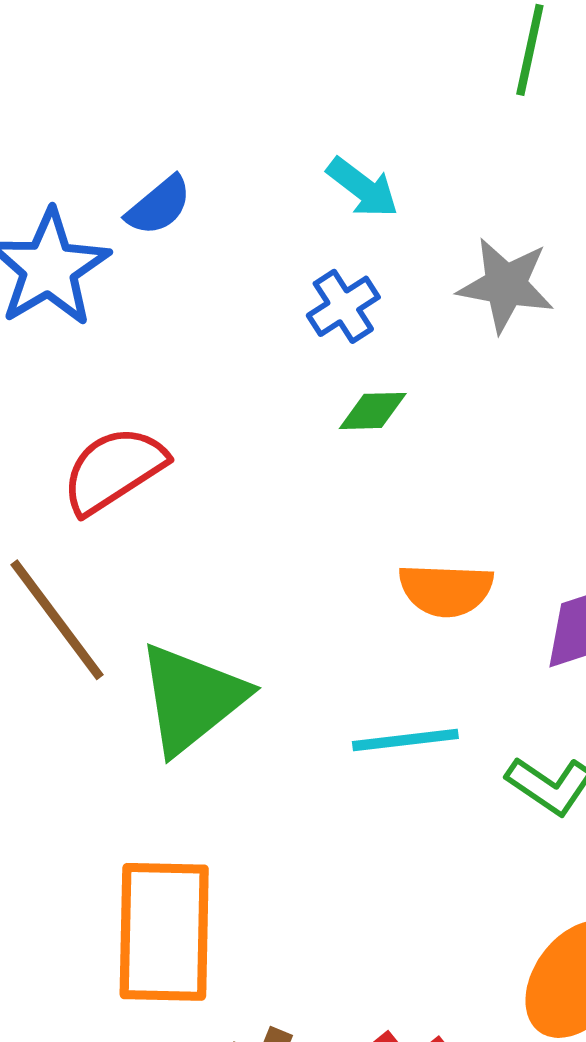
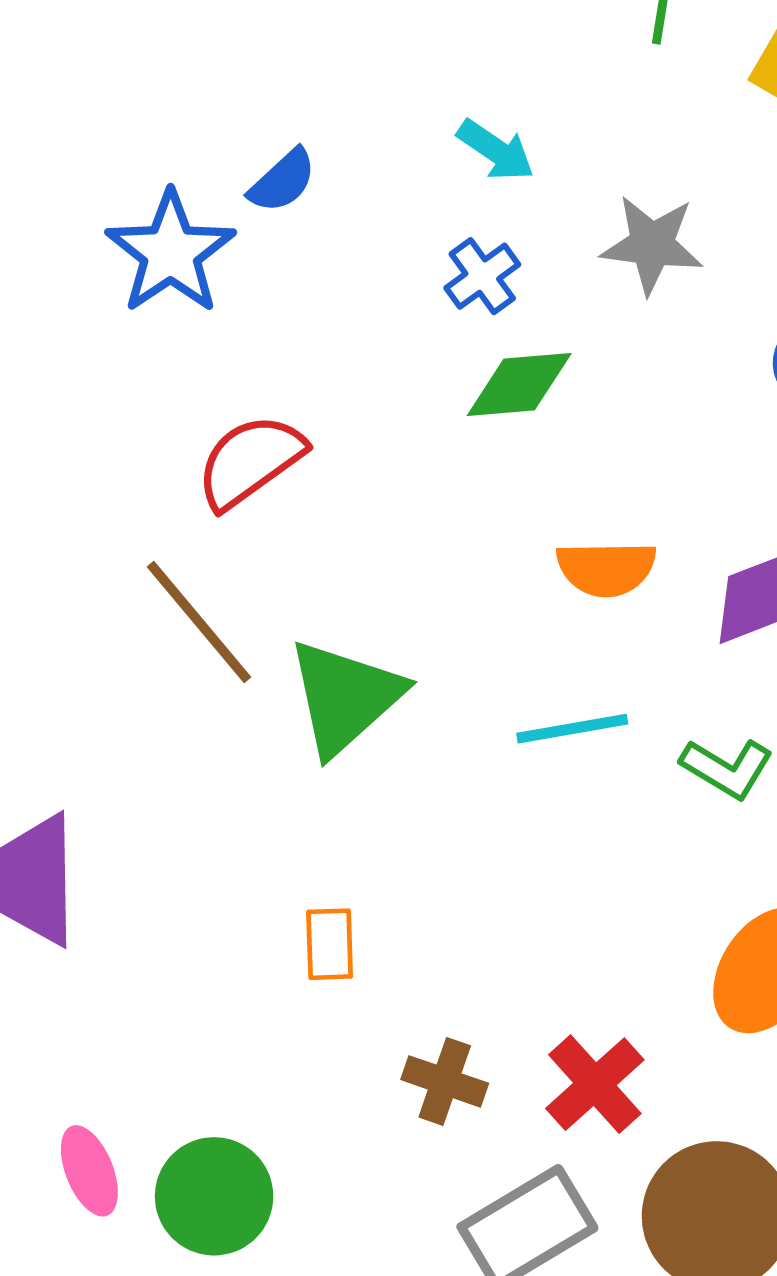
green diamond: (373, 411) -> (519, 384), size x1.5
orange rectangle: (164, 932) -> (330, 944), size x0.5

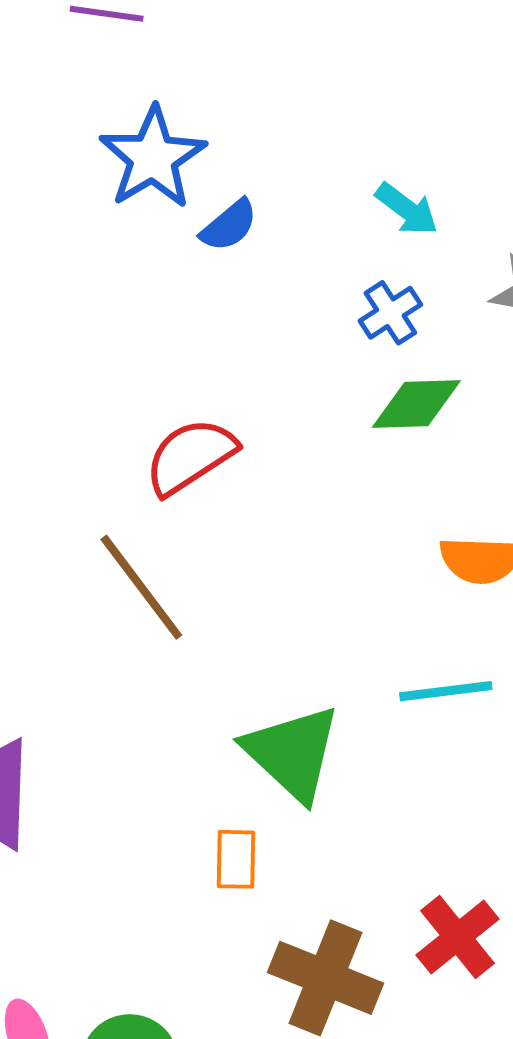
blue star: (171, 253) -> (153, 158), moved
green triangle: (345, 697) -> (292, 753), moved, turned -38
brown cross: (445, 1081) -> (325, 978), size x1.6
red cross: (595, 1084) -> (458, 937), moved

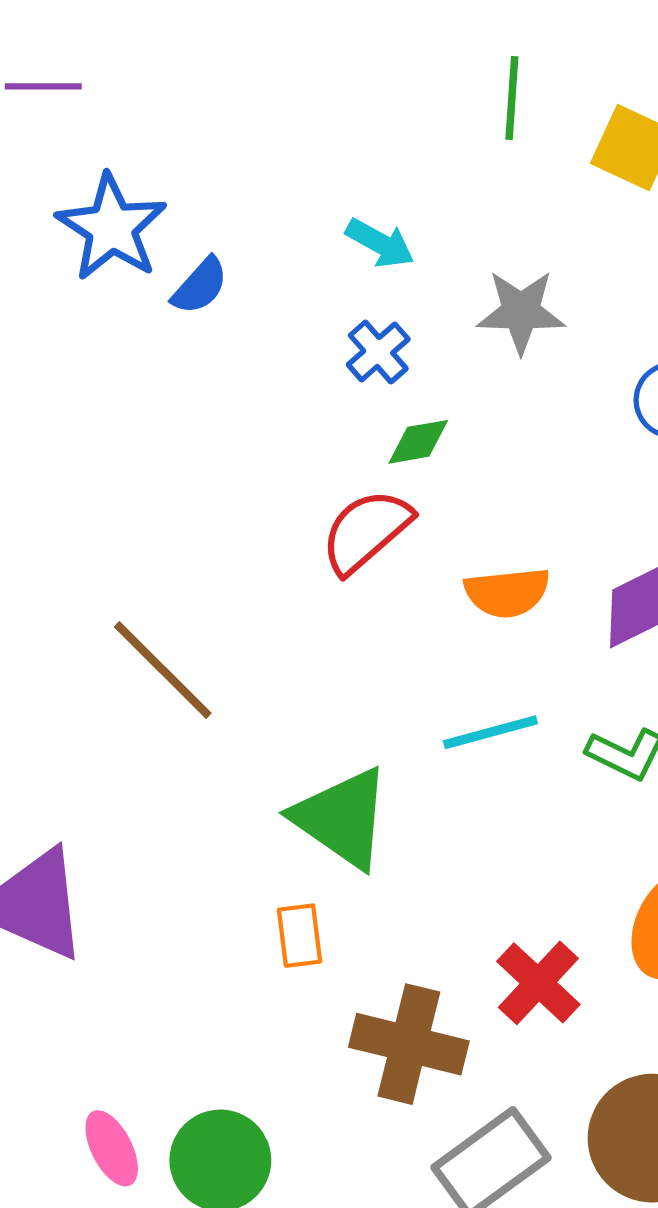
green diamond: (416, 404) -> (418, 442), size x0.7
red semicircle: (190, 456) -> (366, 531), moved

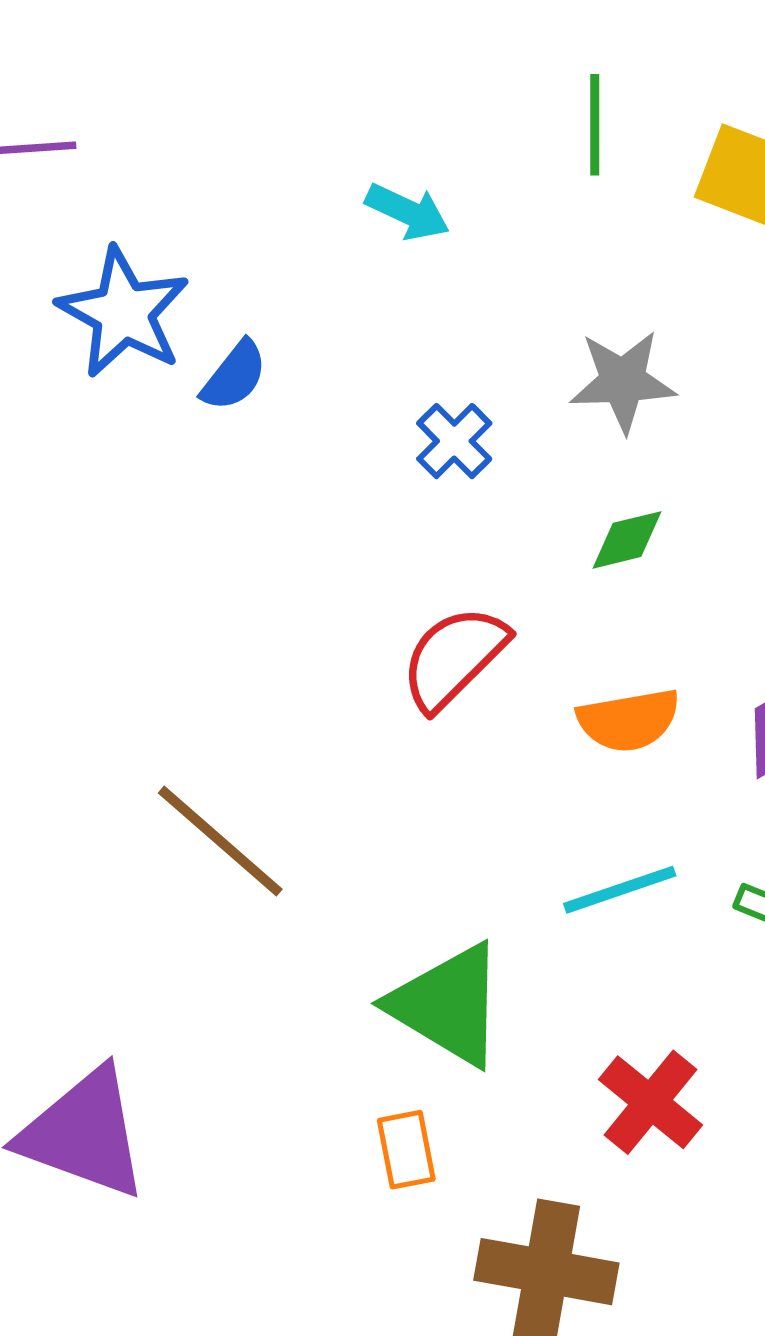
cyan arrow: (380, 243) -> (408, 212), moved
green diamond: (418, 442) -> (627, 540), moved
red cross: (538, 983) -> (650, 1102), moved

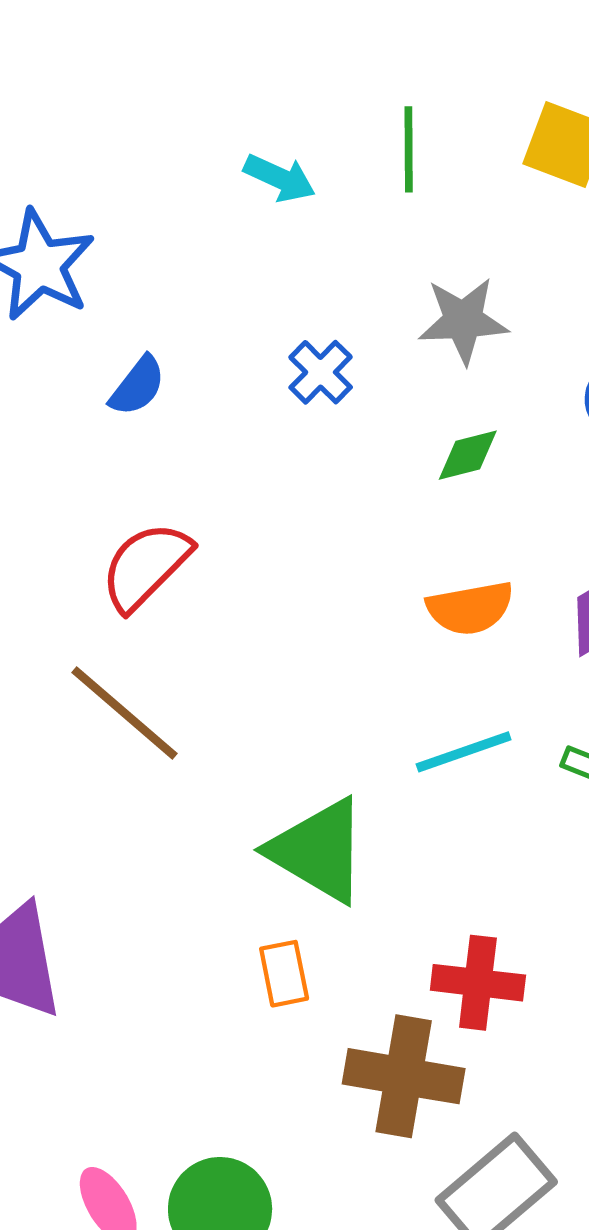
green line: (595, 125) -> (409, 149), moved
blue semicircle: (234, 376) -> (137, 386), moved
red semicircle: (454, 658) -> (146, 566), moved
red cross: (650, 1102) -> (478, 983), moved, turned -32

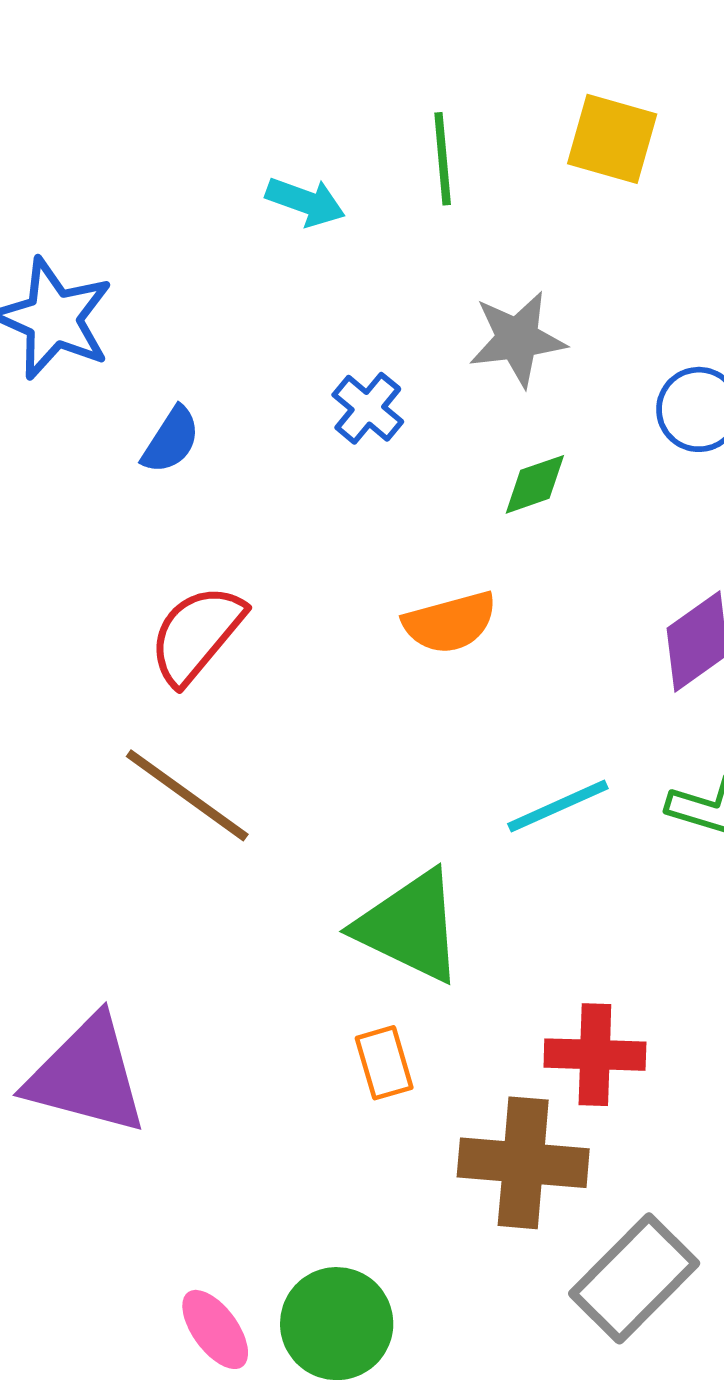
orange semicircle: (470, 608) -> (450, 622), moved

